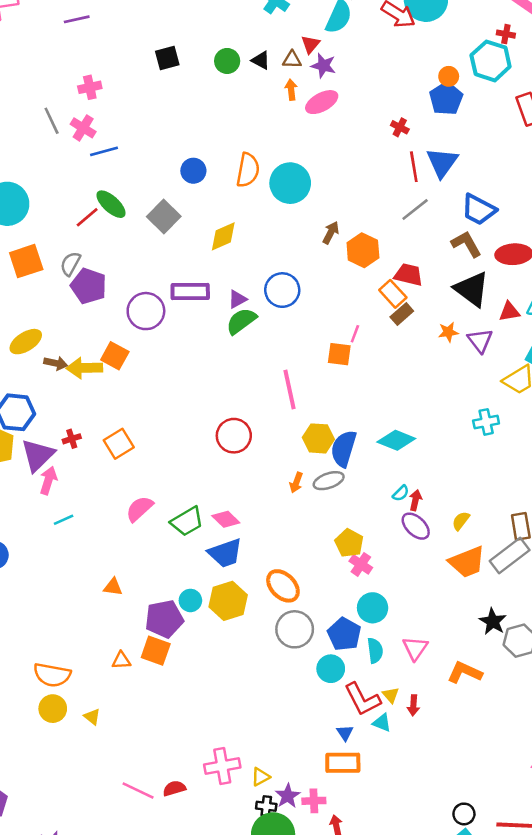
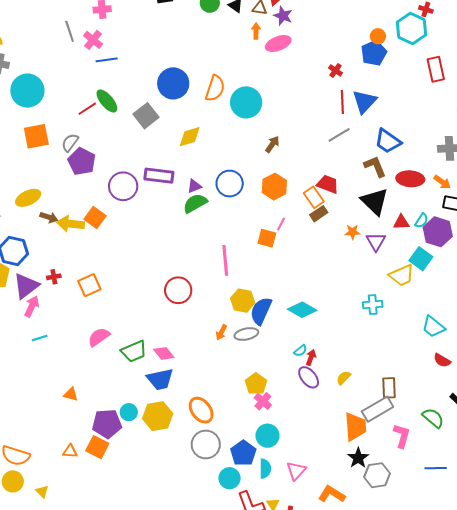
blue circle: (193, 171) -> (173, 83), size x1.6
orange hexagon: (363, 250) -> (274, 187), moved
orange trapezoid: (467, 562) -> (355, 427), moved, turned -80

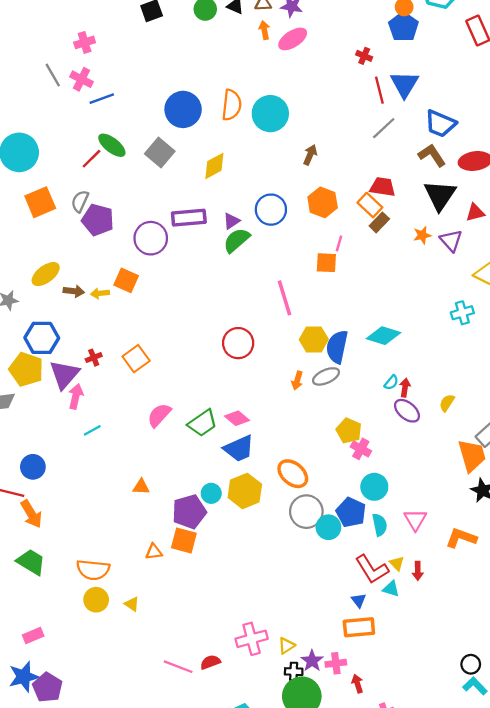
black triangle: (375, 201) -> (440, 195), turned 32
yellow arrow: (70, 224) -> (100, 293), size x0.6
cyan circle: (230, 478) -> (328, 527), moved

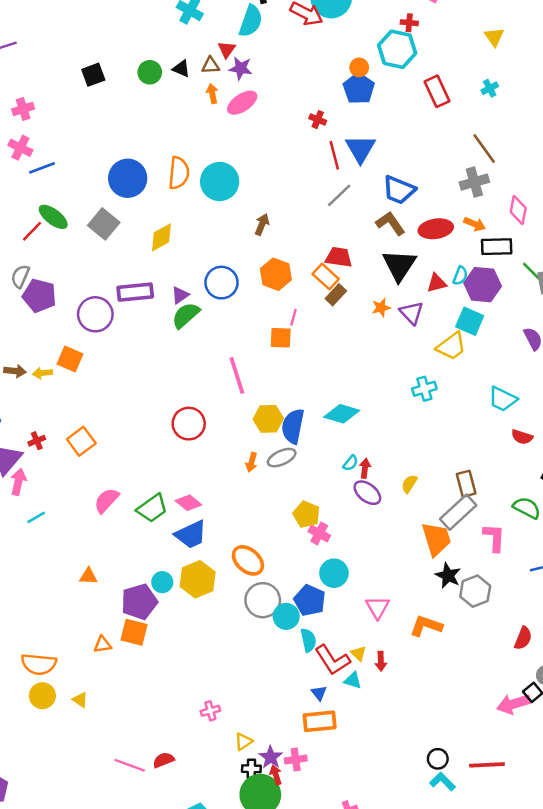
cyan semicircle: (380, 525) -> (308, 640), moved
pink cross: (252, 639) -> (210, 711), moved, size x0.6
red arrow: (357, 684) -> (276, 775), moved

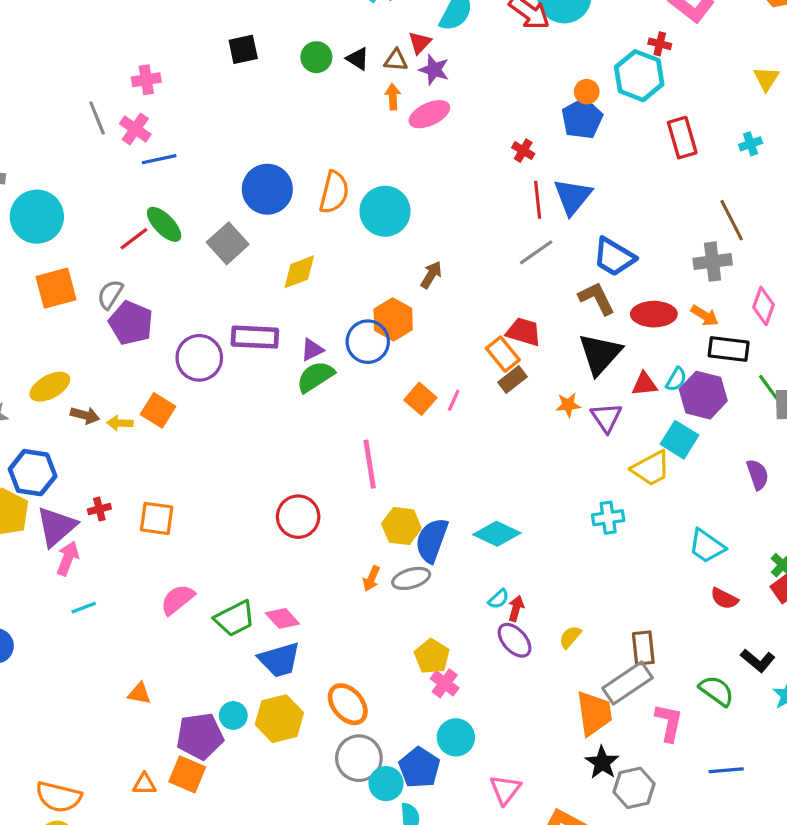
orange hexagon: (276, 274) -> (393, 319), moved
orange square: (281, 338) -> (420, 399), moved, turned 30
orange square: (81, 441) -> (157, 518), turned 36

